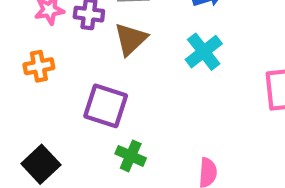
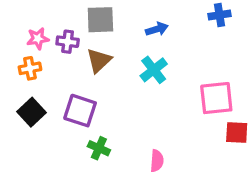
orange cross: (39, 66) -> (30, 68), moved
black square: (41, 164) -> (32, 112), moved

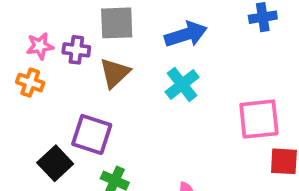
blue arrow: (157, 29) -> (186, 34), size x1.5
orange cross: (30, 68) -> (30, 83), turned 30
black square: (32, 112) -> (55, 163), moved

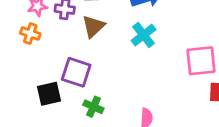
black square: (55, 163) -> (49, 94), turned 30

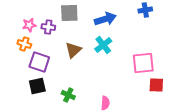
brown triangle: (93, 26) -> (73, 50), moved
purple square: (76, 72) -> (39, 62), moved

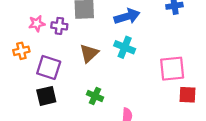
orange cross: (24, 44) -> (21, 51), moved, turned -32
cyan cross: (103, 45) -> (125, 47), turned -30
green cross: (68, 95) -> (95, 96), moved

